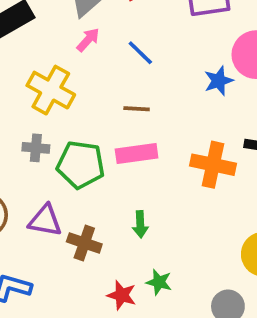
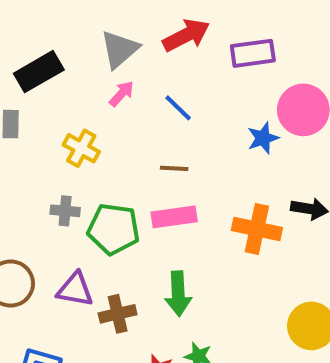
yellow cross: (51, 90) -> (81, 148), size x0.7
green arrow: (140, 224) -> (178, 294), size x1.5
brown cross: (84, 243) -> (118, 314), turned -32

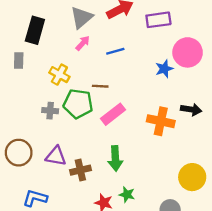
black rectangle: (39, 72) -> (35, 30), turned -44
blue line: (178, 108) -> (115, 51), turned -60
brown line: (174, 168) -> (100, 86), moved
pink rectangle: (174, 217) -> (113, 114), turned -30
green pentagon: (114, 229) -> (78, 104), moved

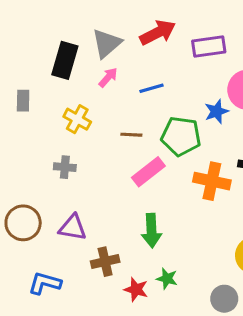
black rectangle: (35, 30) -> (65, 60), moved
green pentagon: (78, 104) -> (181, 136), moved
brown cross: (80, 170) -> (105, 262), moved

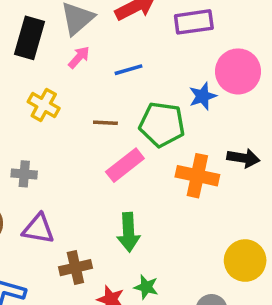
gray cross: (65, 167) -> (24, 174), moved

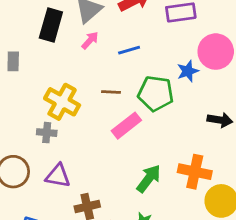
yellow cross: (44, 105) -> (62, 102), moved, size x1.4
orange cross: (197, 176) -> (195, 172), moved
green arrow: (128, 232) -> (149, 179), moved, turned -140

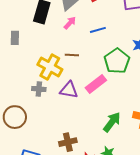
brown line: (111, 92) -> (72, 55), moved
green pentagon: (156, 93) -> (117, 61), turned 30
purple triangle: (58, 176) -> (69, 90), moved

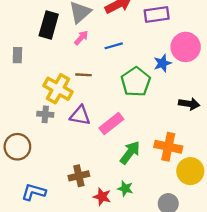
pink rectangle: (96, 84) -> (111, 124), moved

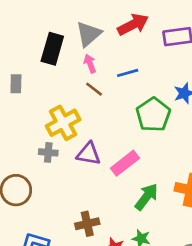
pink arrow: (81, 38) -> (90, 64), turned -63
brown line: (84, 75) -> (94, 89), moved, turned 35
yellow cross: (58, 89) -> (63, 123), turned 32

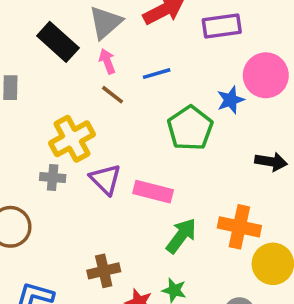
black rectangle: (52, 49) -> (58, 42), turned -64
purple triangle: (89, 154) -> (105, 179), turned 35
pink rectangle: (125, 163) -> (153, 192), turned 52

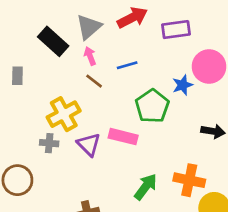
pink rectangle: (153, 192) -> (123, 137), moved

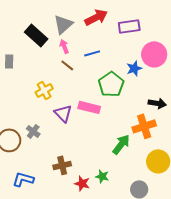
yellow cross: (64, 114) -> (44, 90), size x0.7
gray cross: (49, 143) -> (33, 131), moved, turned 32
orange cross: (189, 180) -> (144, 126), moved, turned -30
green arrow: (146, 187) -> (121, 144), moved

